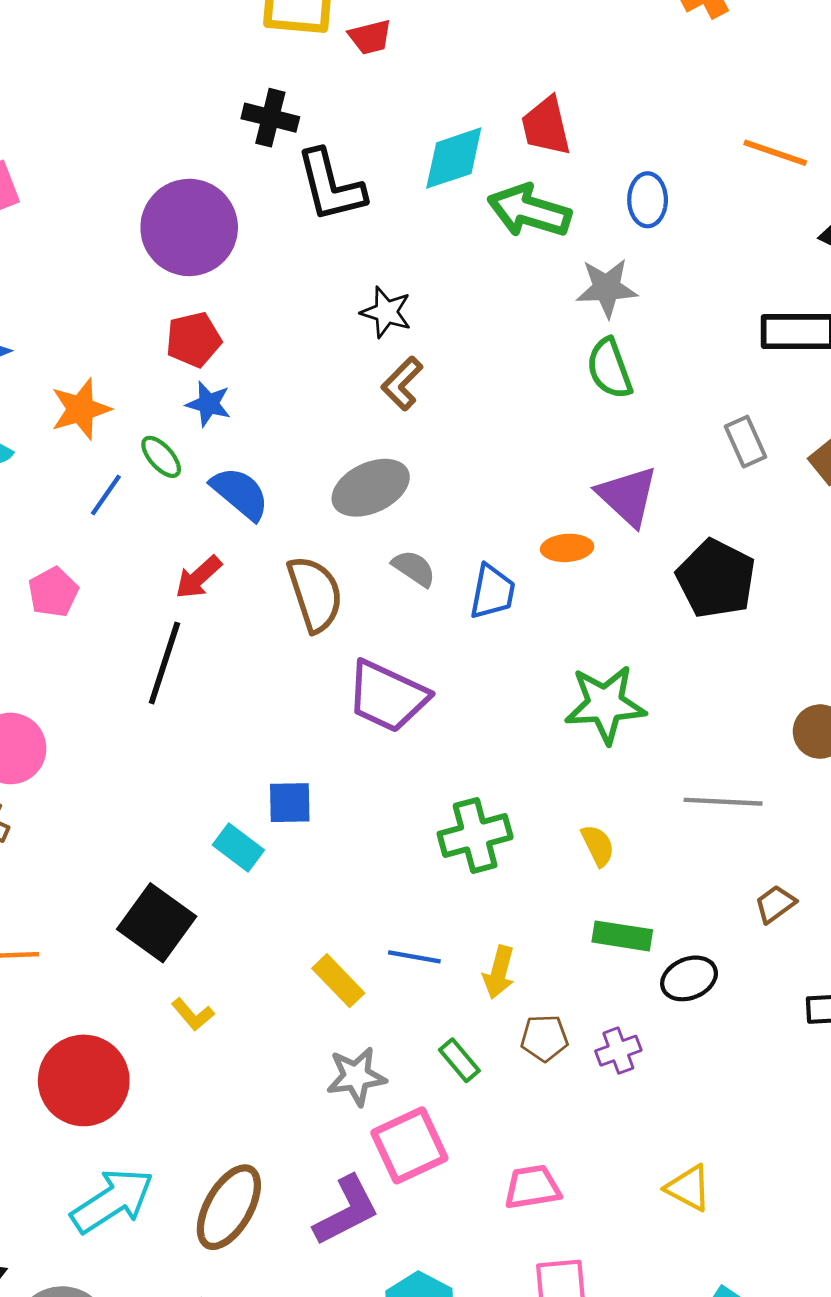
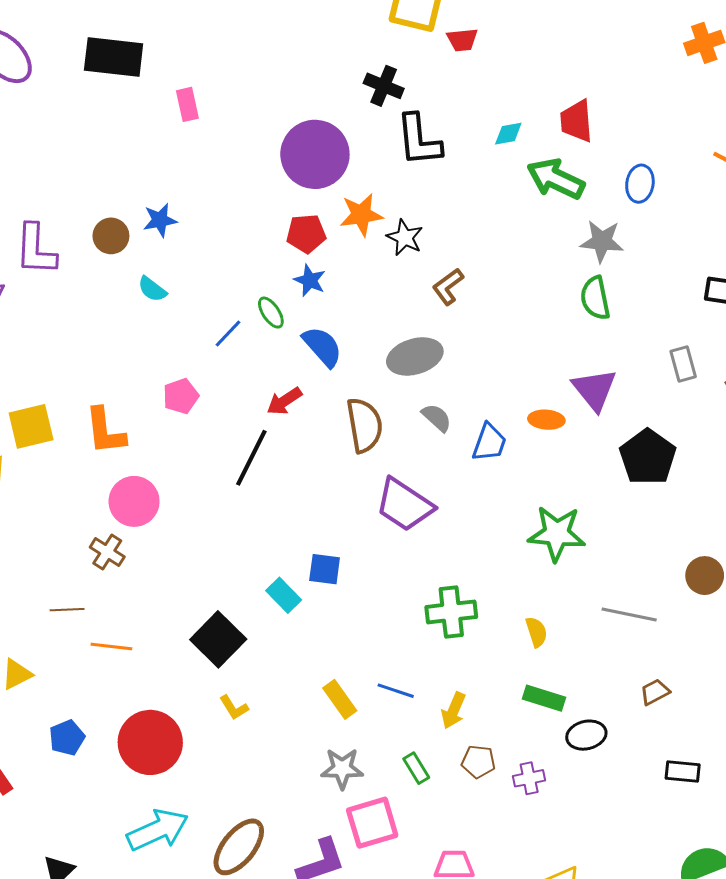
cyan diamond: (454, 158) -> (508, 134), size x0.6
black star: (386, 312) -> (405, 237), moved
orange star: (81, 409) -> (361, 215), moved

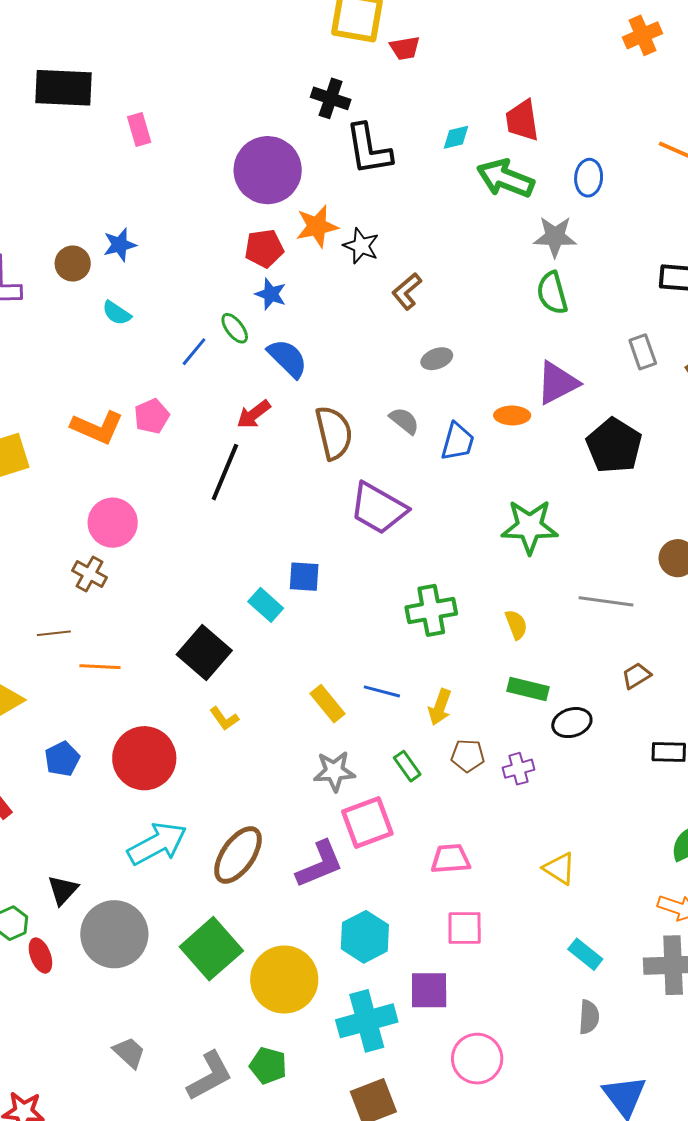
gray ellipse: (415, 356) -> (437, 359), moved, size x0.6
purple triangle: (594, 390) -> (557, 383), turned 45
orange L-shape: (105, 431) -> (97, 427), moved, turned -56

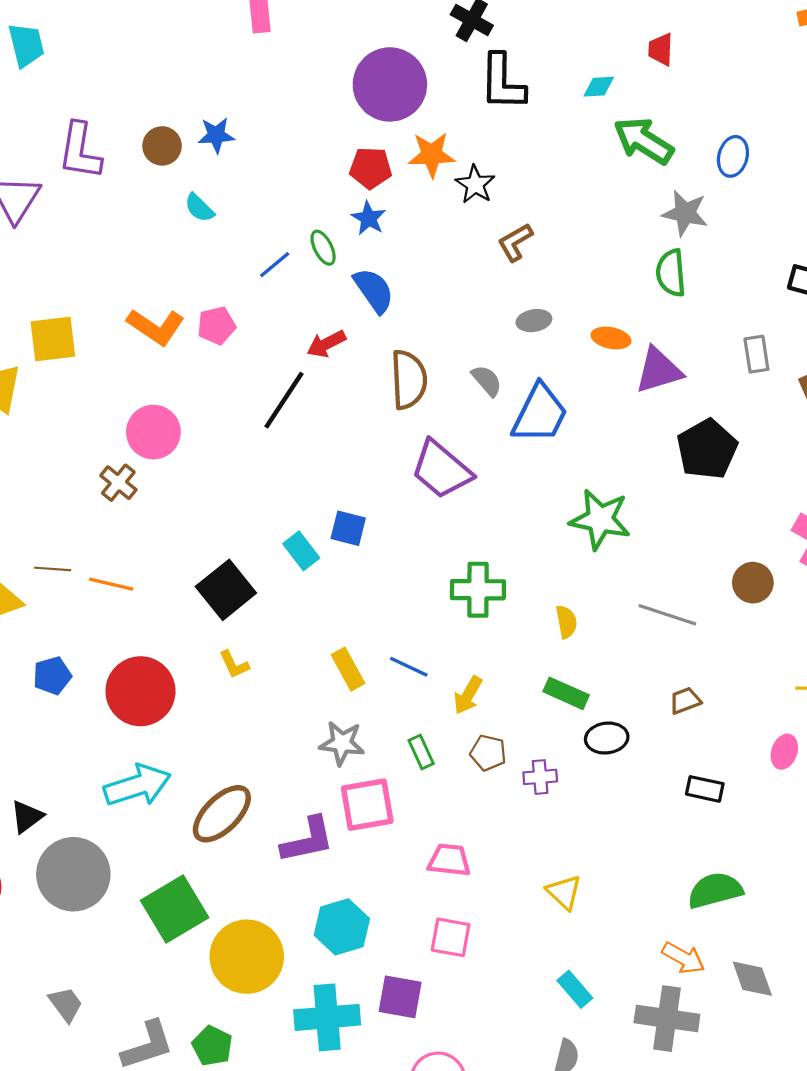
red trapezoid: (522, 120) -> (661, 49), moved, size x0.7
orange ellipse: (512, 415) -> (611, 338), moved
blue trapezoid: (458, 442) -> (540, 414), size x1.5
brown line: (54, 633) -> (52, 569), moved

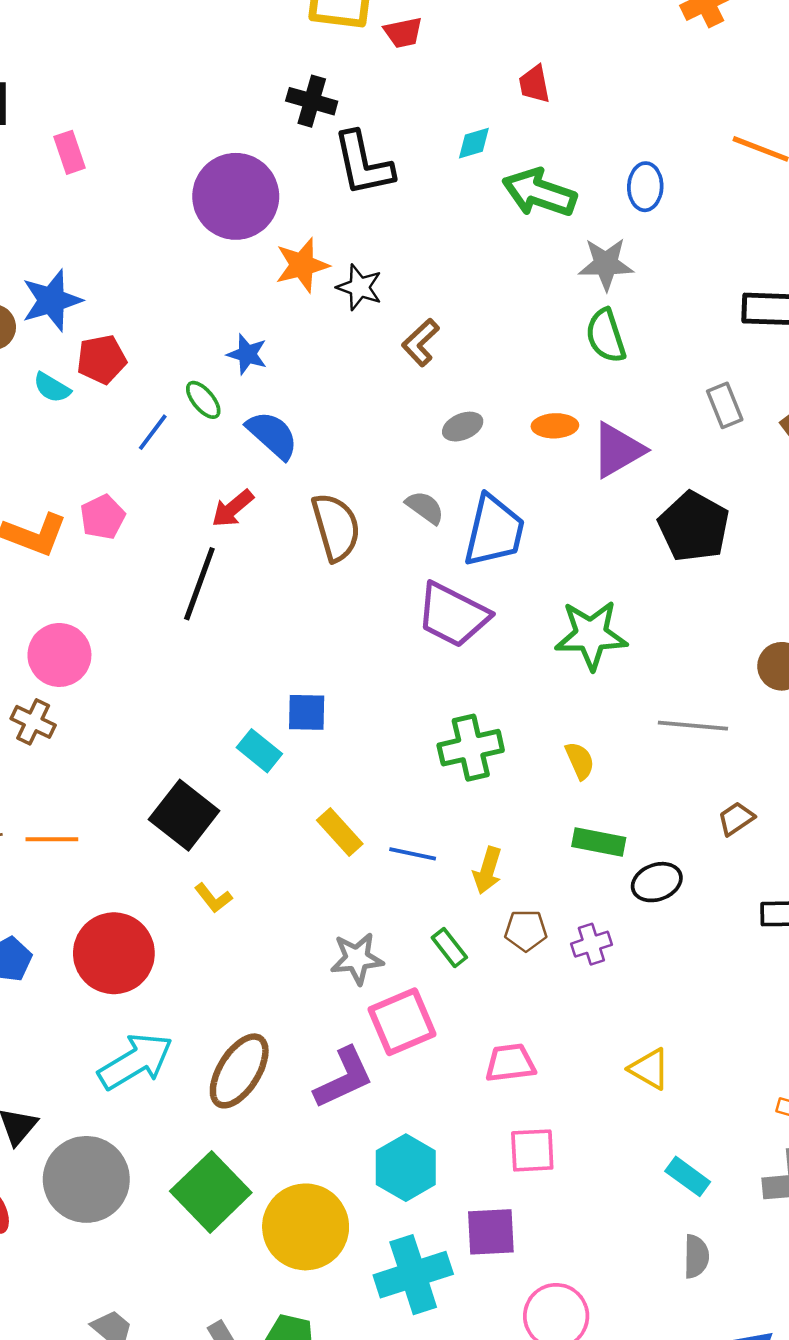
blue star: (216, 135) -> (52, 300), size x1.4
red pentagon: (371, 168) -> (101, 359), moved
purple trapezoid: (441, 470) -> (453, 615), moved
yellow rectangle: (348, 669) -> (340, 832), moved

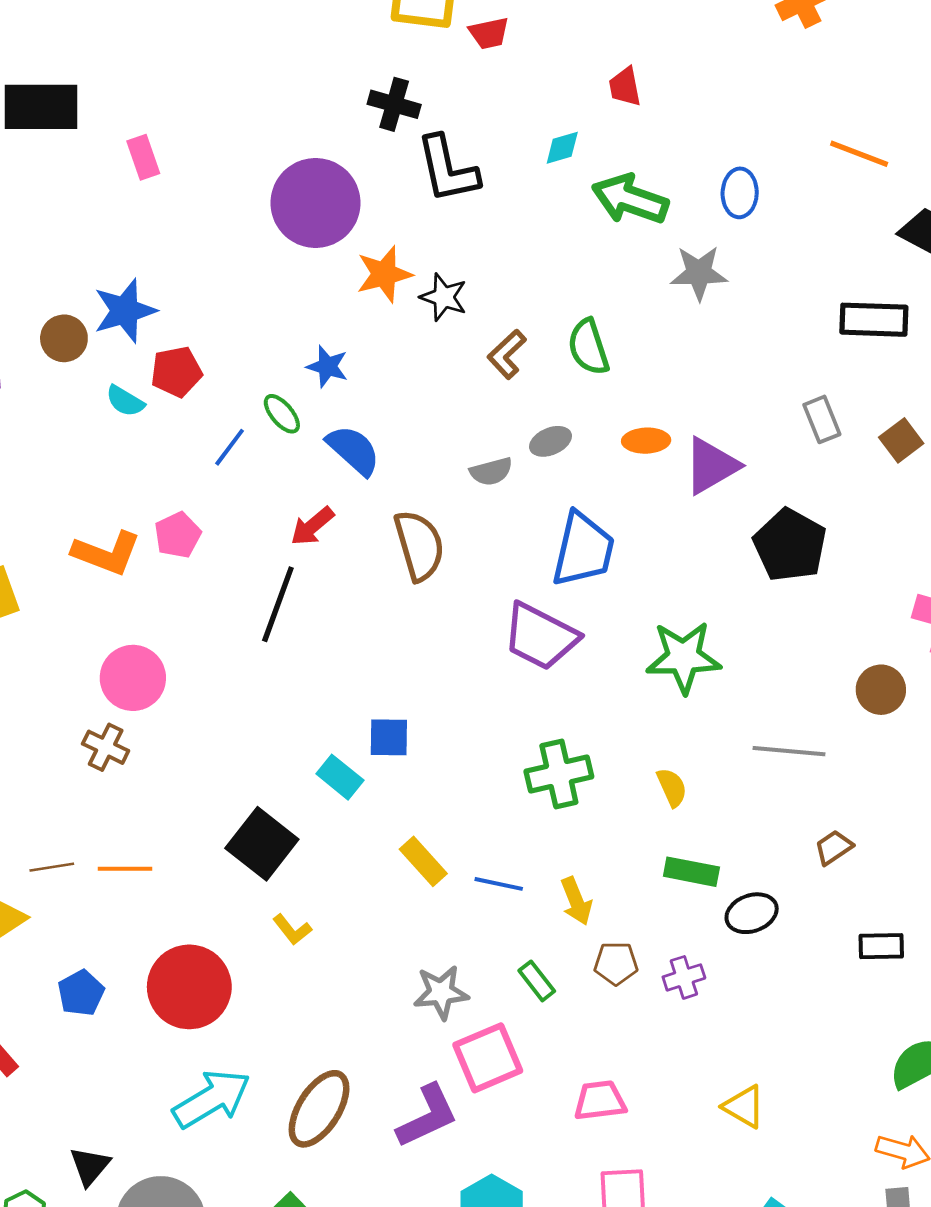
green semicircle: (606, 336) -> (588, 347), moved
gray semicircle: (425, 507) -> (491, 472), moved, turned 129
yellow arrow: (487, 870) -> (576, 901), turned -39

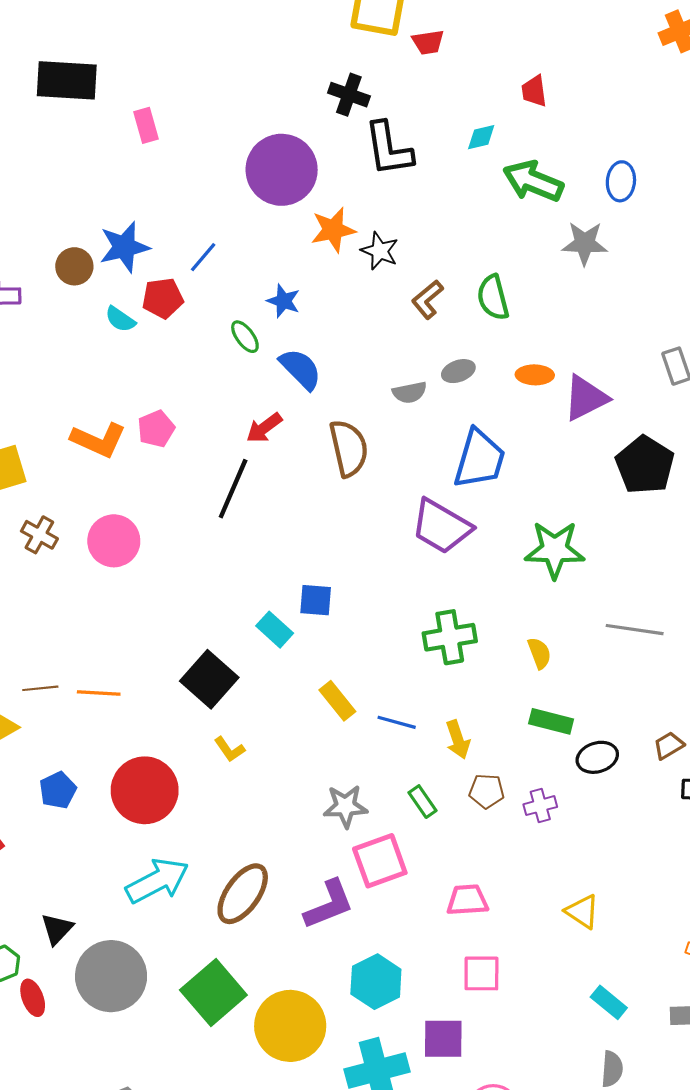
blue line: (230, 447) -> (203, 257), moved
brown cross: (106, 747) -> (39, 535), moved
brown trapezoid: (834, 847) -> (669, 745), moved

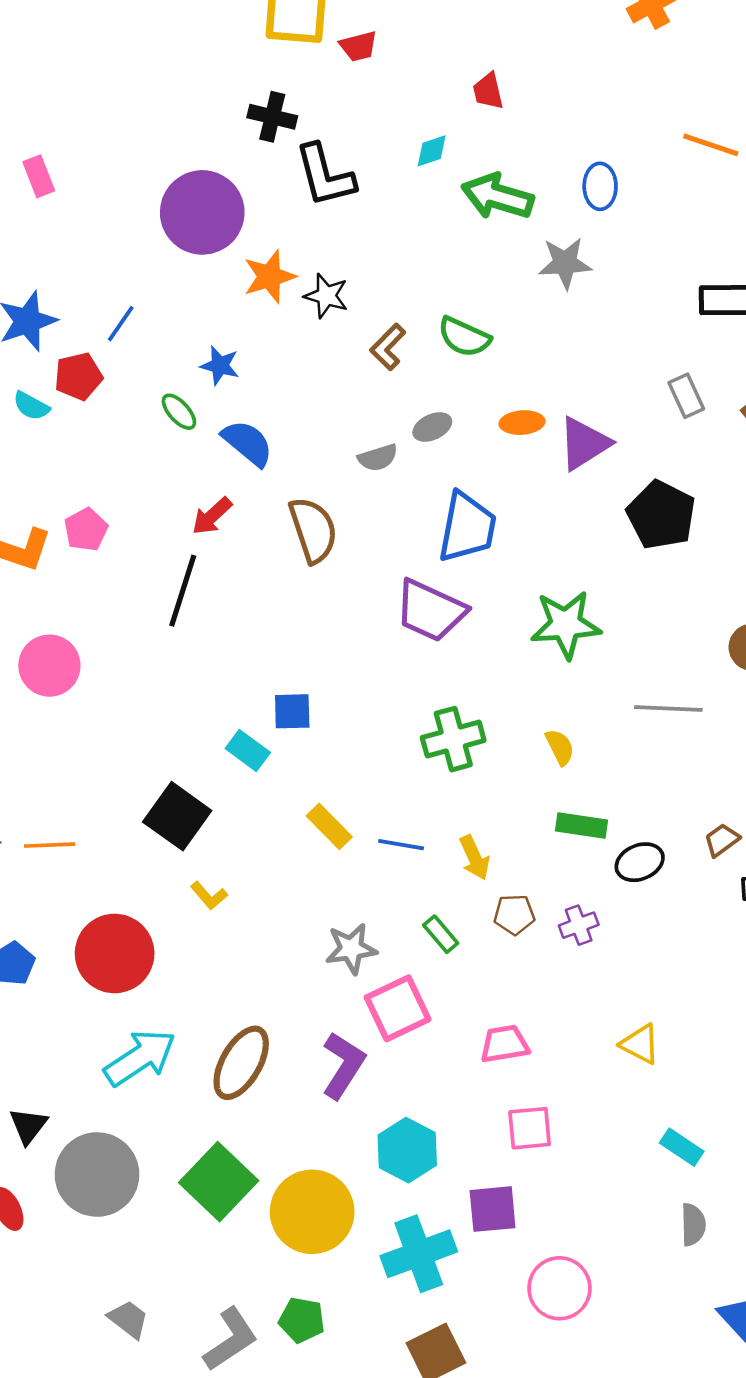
green semicircle: (493, 297) -> (464, 337), turned -45
purple L-shape: (329, 904) -> (343, 1065), turned -30

